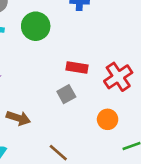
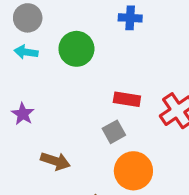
orange circle: (108, 119) -> (133, 171), moved, size x1.5

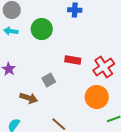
gray square: (114, 132) -> (49, 80), moved
orange circle: (133, 171) -> (97, 97), moved

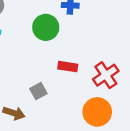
green circle: (42, 29) -> (46, 27), moved

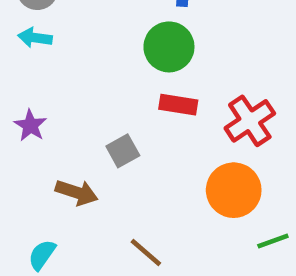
green circle: (46, 27) -> (169, 47), moved

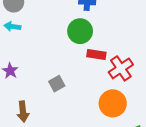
red rectangle: (178, 105) -> (96, 54), moved
brown arrow: (77, 192) -> (23, 112), moved, turned 66

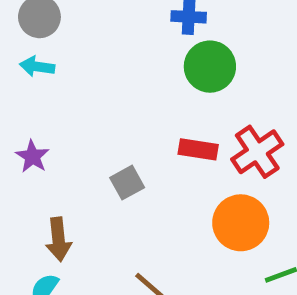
green circle: (80, 31) -> (210, 67), moved
red rectangle: (96, 54) -> (198, 149), moved

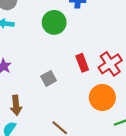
green circle: (210, 67) -> (54, 22), moved
red rectangle: (198, 149) -> (82, 63), turned 60

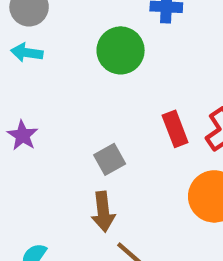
brown arrow: (16, 105) -> (103, 212), moved

